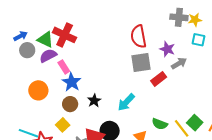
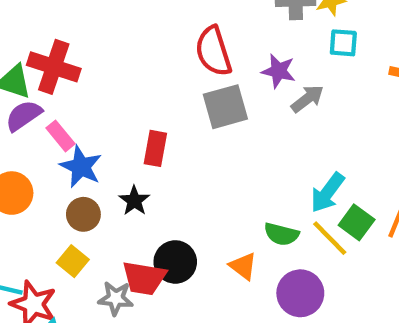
red rectangle: (159, 79) -> (155, 148), moved, turned -35
cyan arrow: (126, 102) -> (327, 193), moved

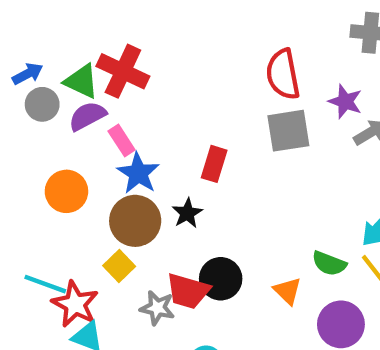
brown circle: (83, 214) -> (135, 221), size x1.5

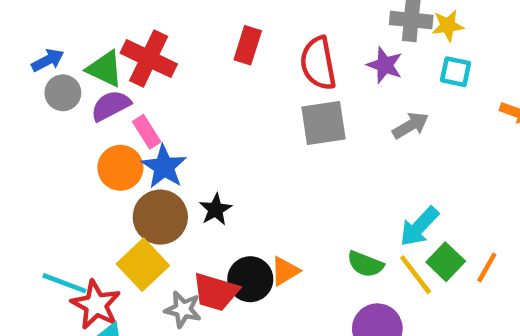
purple star: (345, 101) -> (385, 65), moved
red rectangle: (214, 164) -> (248, 45), moved
orange circle: (66, 191) -> (120, 168), moved
yellow square: (119, 266) -> (143, 265), size x1.5
orange triangle: (287, 291) -> (285, 271), moved, turned 44

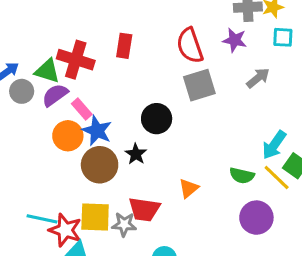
red rectangle: (248, 45) -> (124, 46), moved
yellow square: (143, 265) -> (95, 217), moved, turned -36
black circle: (250, 279) -> (157, 119), moved

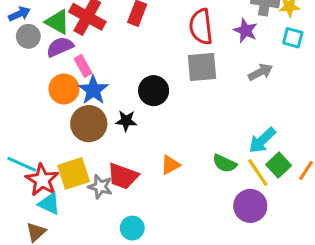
black star: (136, 154) -> (126, 121), turned 30
yellow square: (95, 217) -> (74, 173), turned -32
purple circle: (256, 218) -> (250, 206), moved

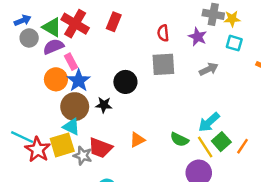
red semicircle: (201, 27) -> (163, 33), size x0.6
cyan triangle: (49, 204) -> (71, 127), moved

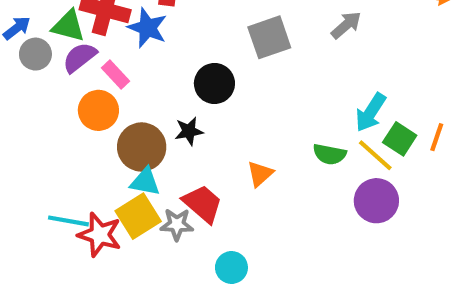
blue star: (79, 81) -> (147, 28), moved
red trapezoid: (100, 148) -> (203, 204), turned -145

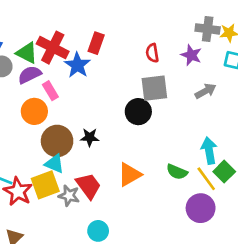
black circle: (214, 83) -> (138, 112), moved
cyan arrow: (371, 112) -> (209, 151), turned 125
orange triangle: (260, 174) -> (129, 175), size x1.4

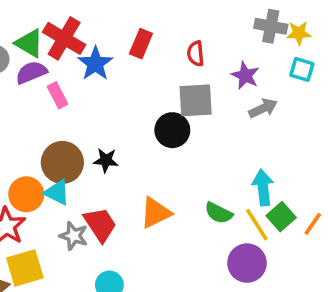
red rectangle: (96, 43) -> (141, 44), moved
purple star: (191, 55) -> (245, 76), moved
orange circle: (34, 111) -> (26, 194), moved
yellow square: (45, 185) -> (25, 268), moved

